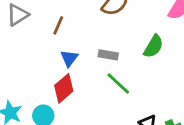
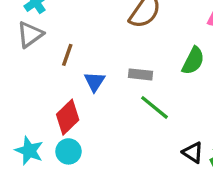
brown line: (58, 25) -> (67, 55), moved
red diamond: (64, 88) -> (68, 117), moved

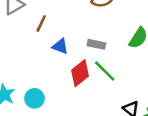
blue triangle: (94, 82) -> (60, 46), turned -48
red diamond: (68, 117) -> (80, 73), moved

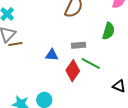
brown line: (41, 23) -> (15, 44), moved, turned 72

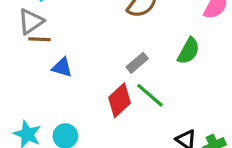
gray rectangle: (78, 45) -> (137, 63), turned -48
blue triangle: (52, 55) -> (62, 67), moved

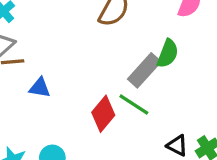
gray rectangle: (137, 63) -> (144, 70), moved, size x1.5

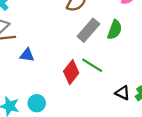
gray rectangle: (144, 70) -> (88, 30), moved

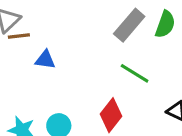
red diamond: (71, 72) -> (111, 115), moved

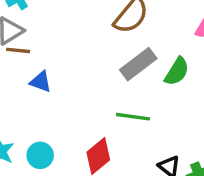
green line: (135, 73) -> (133, 117), turned -36

